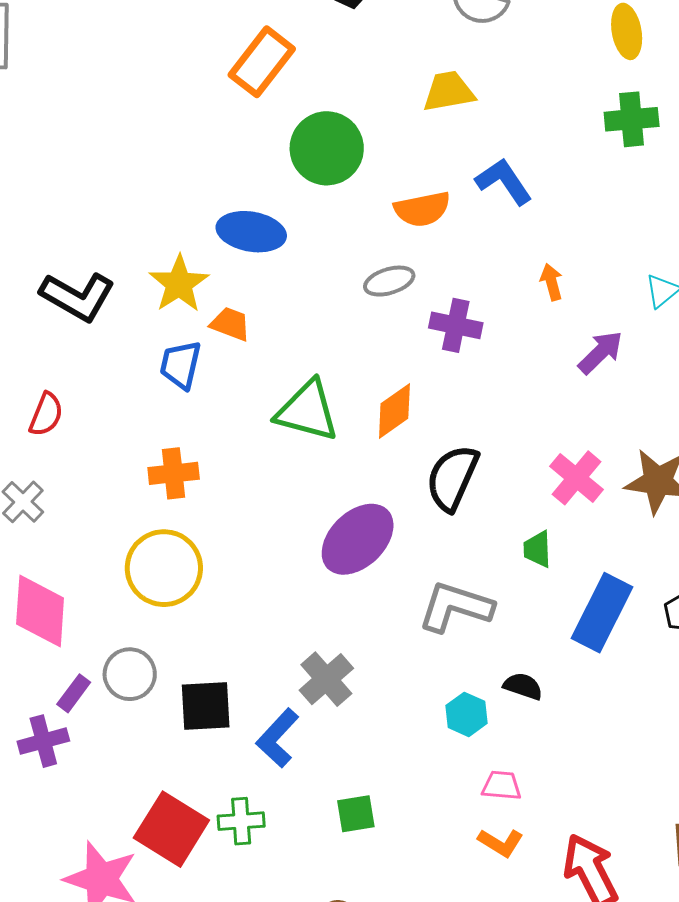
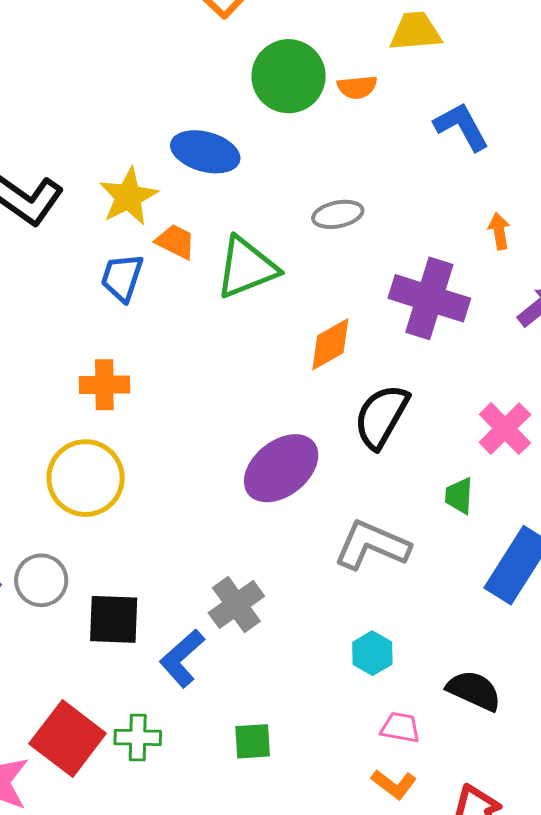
orange semicircle: (422, 209) -> (357, 87), moved, size x0.7
purple cross: (456, 325) -> (429, 298), moved, size x1.5
green triangle: (307, 411) -> (246, 268), moved, turned -42
black semicircle: (523, 686) -> (474, 691), moved, size x1.4

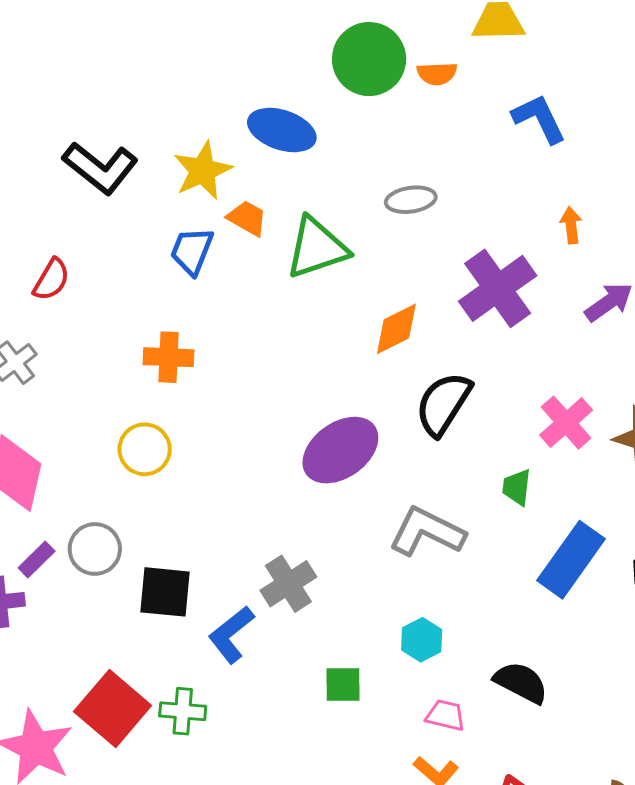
purple cross: (429, 298) -> (498, 288), turned 34
yellow circle: (86, 478) -> (145, 449), size x0.7
green square: (253, 741) -> (343, 684), moved

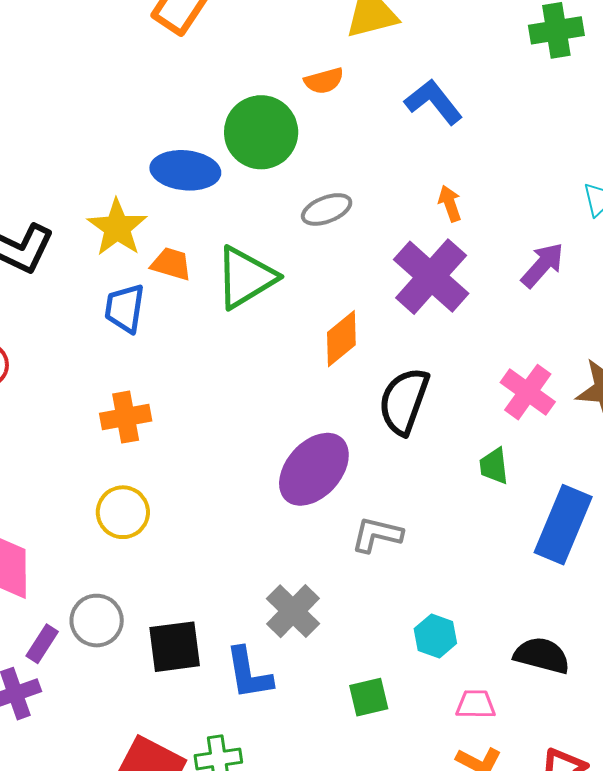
green circle: (369, 59) -> (261, 132), moved
orange arrow: (571, 225) -> (450, 204), moved
gray L-shape: (427, 532) -> (377, 535), moved, size x0.7
blue L-shape: (231, 634) -> (249, 673), turned -48

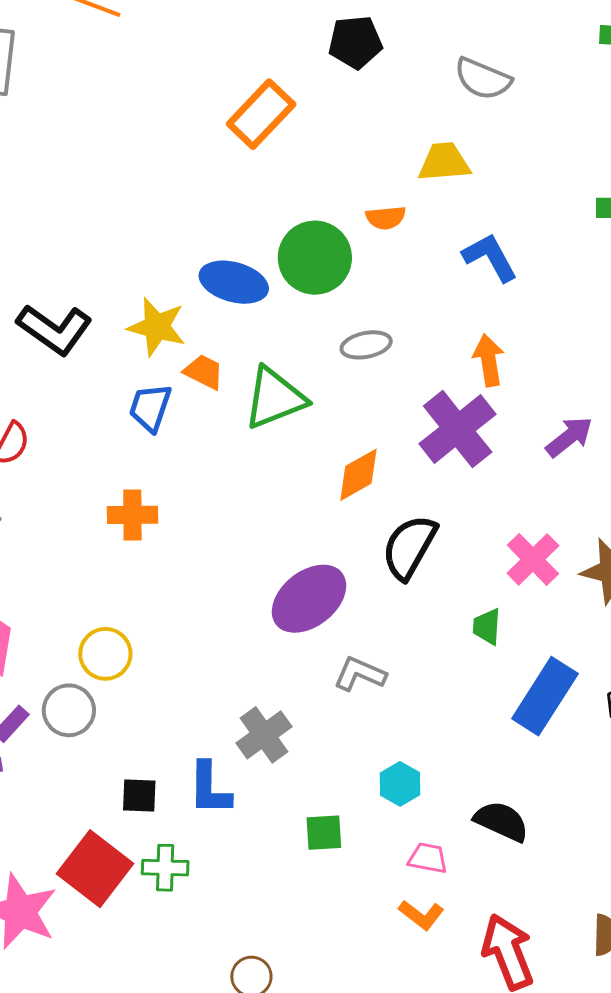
orange arrow: (450, 204) -> (489, 360), size x1.4
yellow star: (117, 228) -> (157, 327), turned -30
yellow circle: (123, 512) -> (105, 654), moved
black square: (175, 647) -> (139, 795), moved, size x0.7

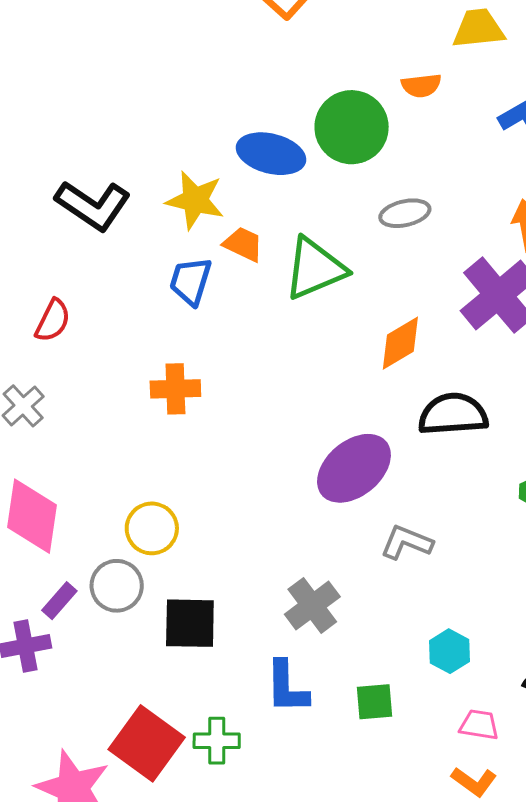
black semicircle: (409, 547) -> (453, 414), turned 58
blue L-shape: (210, 789) -> (287, 687), moved
black square: (139, 795) -> (190, 623), moved, size x1.5

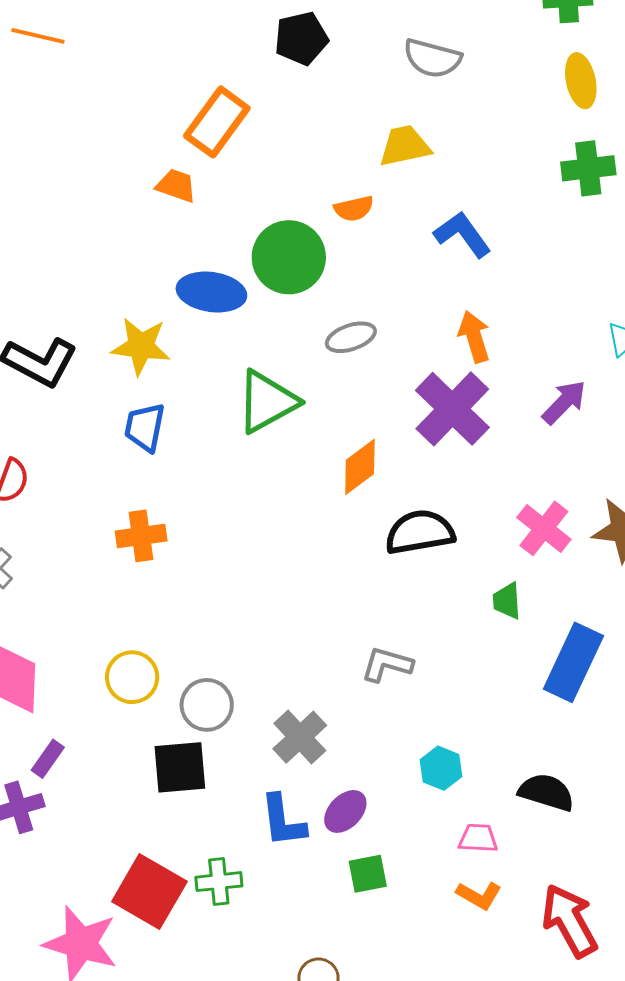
orange trapezoid: (243, 244) -> (176, 186), moved
purple ellipse: (354, 468) -> (345, 811), moved, size x0.6
gray circle: (117, 586) -> (207, 705), moved
green square: (374, 702) -> (368, 874), moved

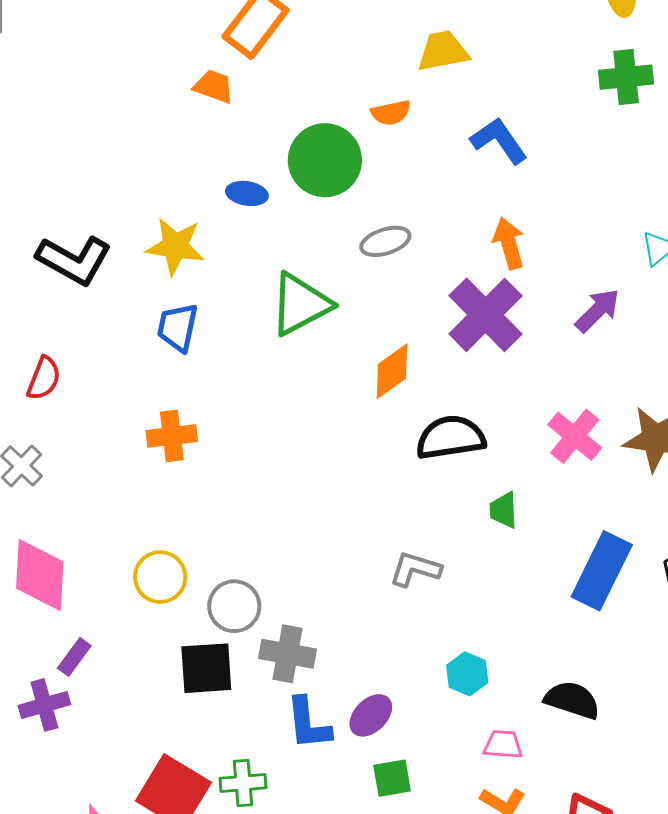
blue ellipse: (211, 292) -> (247, 193), size x0.6
green trapezoid: (507, 601) -> (503, 510), moved
gray cross: (300, 737) -> (288, 654), moved, turned -38

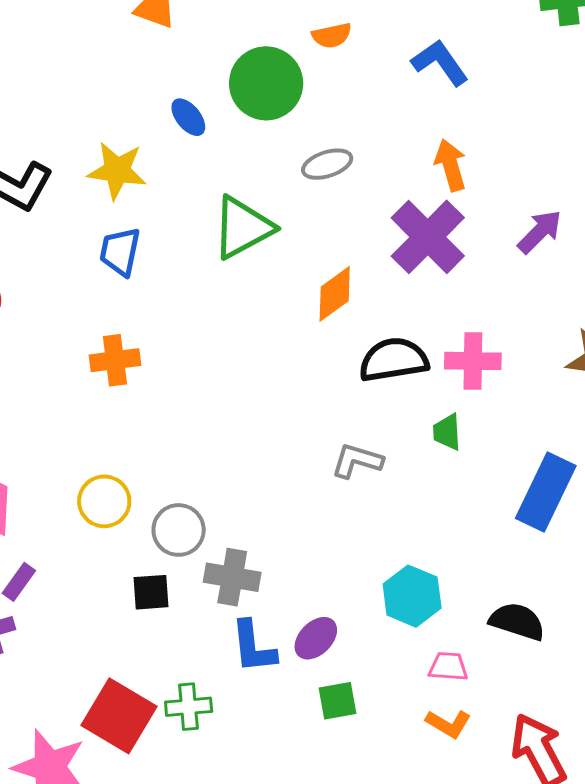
blue ellipse: (247, 193) -> (188, 117), turned 42
pink cross: (575, 436) -> (473, 361), moved, turned -38
gray L-shape: (415, 569) -> (357, 461), moved
black square: (206, 668) -> (151, 592), size x0.7
cyan hexagon: (467, 674) -> (412, 596), size x1.4

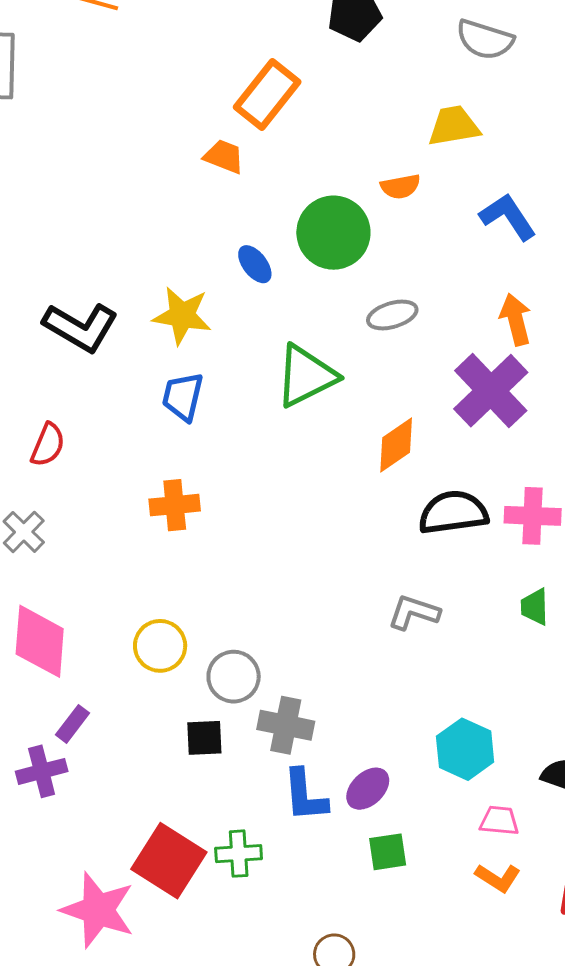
green trapezoid: (447, 432) -> (535, 607), moved

